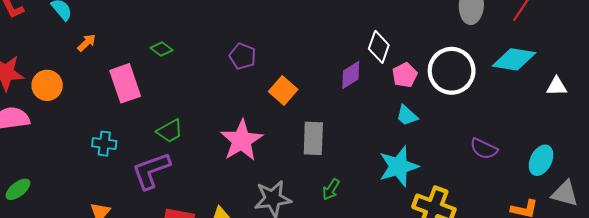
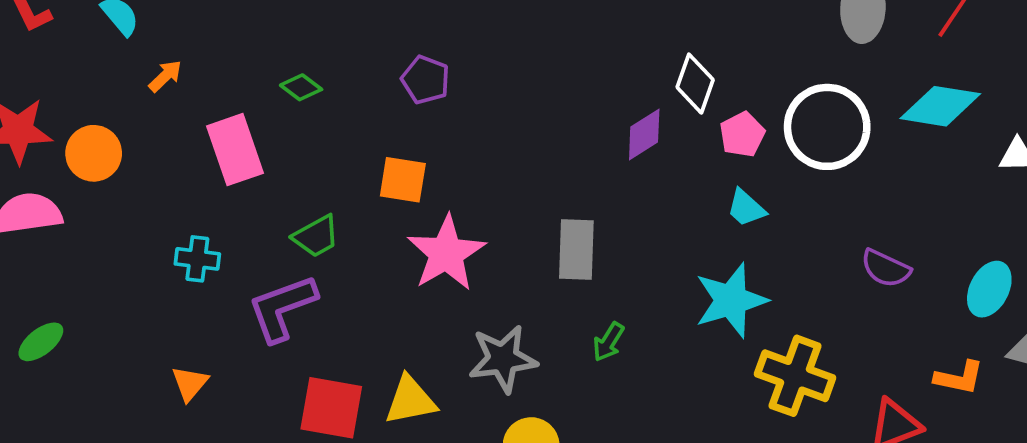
purple pentagon: (243, 56) -> (425, 80), moved
orange square: (283, 91) -> (403, 180), moved, turned -32

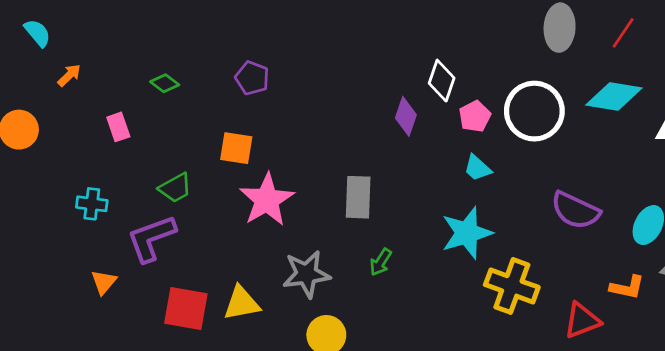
purple diamond: (644, 134) -> (406, 116), turned -39
pink rectangle: (235, 150) -> (118, 127), size x0.6
purple semicircle: (886, 268) -> (575, 210), size x1.4
orange triangle: (190, 383) -> (104, 282), moved

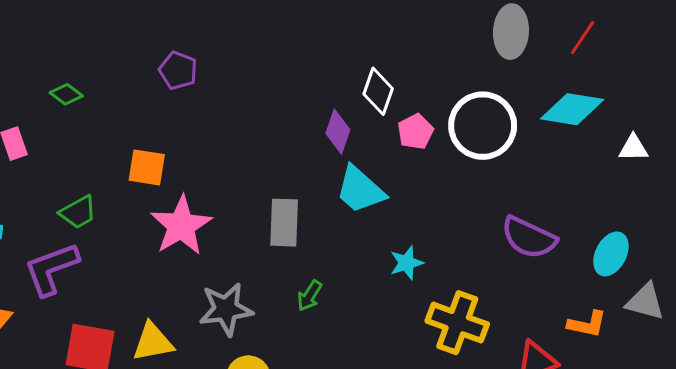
purple pentagon: (252, 78) -> (178, 70), moved
cyan trapezoid: (477, 168) -> (360, 190), moved, size x1.6
cyan star: (467, 233) -> (407, 263), size x0.6

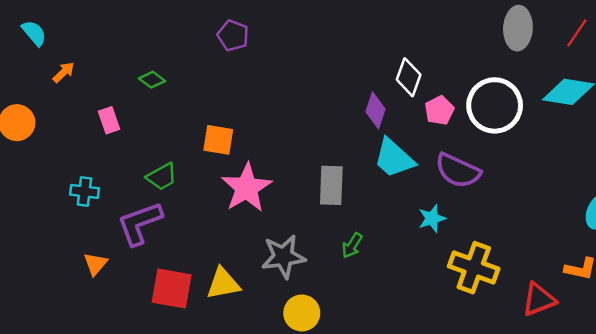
purple pentagon: (178, 70) -> (233, 35), moved
purple semicircle: (529, 238) -> (458, 171), moved

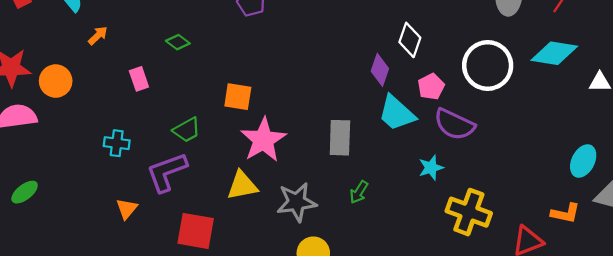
pink pentagon: (439, 110) -> (431, 87), moved
yellow triangle: (223, 284) -> (242, 185), moved

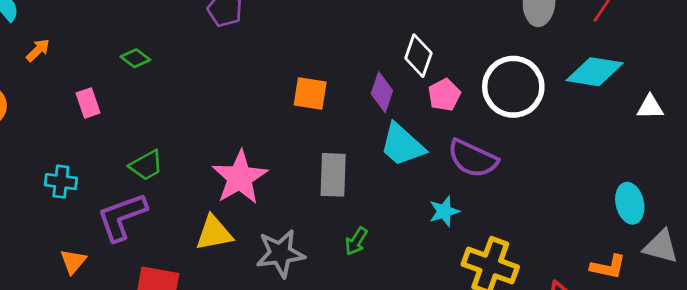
pink pentagon: (431, 87) -> (444, 95), moved
orange square: (238, 97) -> (310, 94), moved
cyan ellipse: (583, 161) -> (630, 203), turned -40

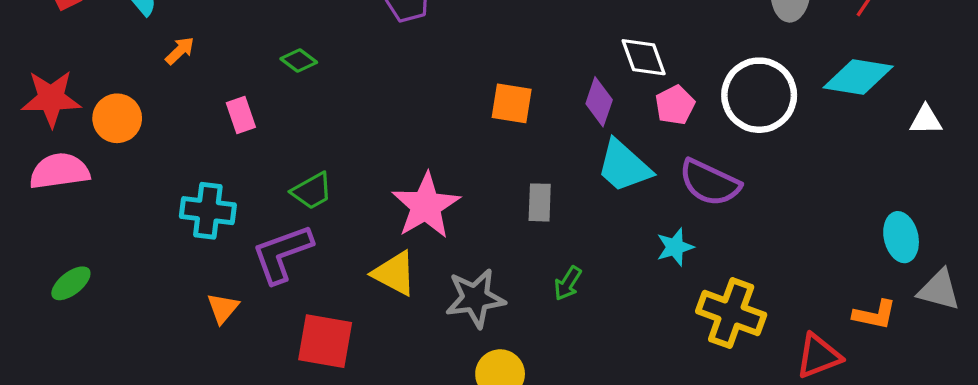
white diamond: (418, 56) -> (644, 57), turned -39
gray rectangle: (333, 175) -> (540, 202), size x0.7
cyan cross: (61, 182) -> (208, 211), size x1.4
yellow triangle: (214, 233) -> (394, 273), turned 39

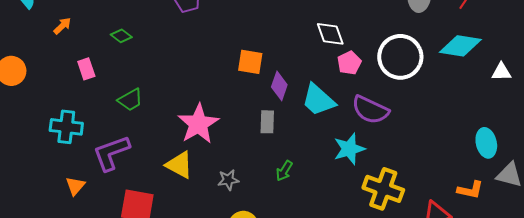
orange arrow: (180, 51) -> (62, 26), moved
purple diamond: (599, 102) -> (279, 86), moved
green trapezoid: (312, 191) -> (130, 100), moved
cyan star: (675, 247) -> (349, 149), size x1.4
gray star: (475, 298) -> (228, 180), size x0.6

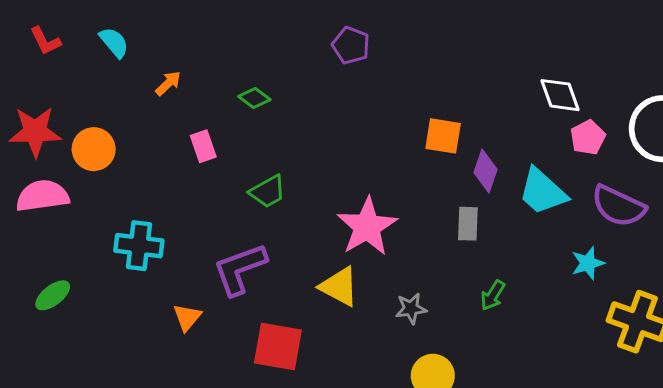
cyan cross: (66, 127) -> (139, 246), moved
cyan star: (349, 149) -> (588, 263), size x0.7

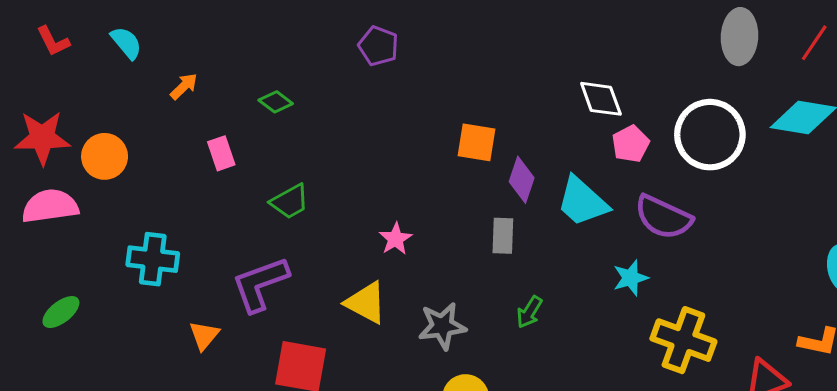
pink star: (367, 227) -> (396, 239), size x0.5
gray star: (411, 308) -> (442, 326), size x1.4

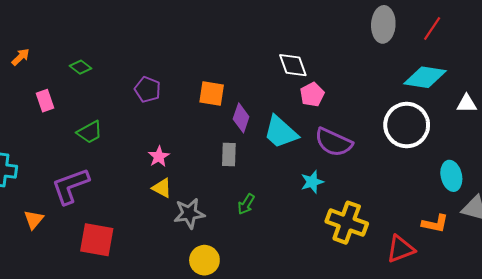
purple pentagon: (378, 46) -> (148, 89), moved
white circle: (710, 135) -> (407, 125), moved
yellow triangle: (366, 303) -> (162, 188), moved, size x0.7

